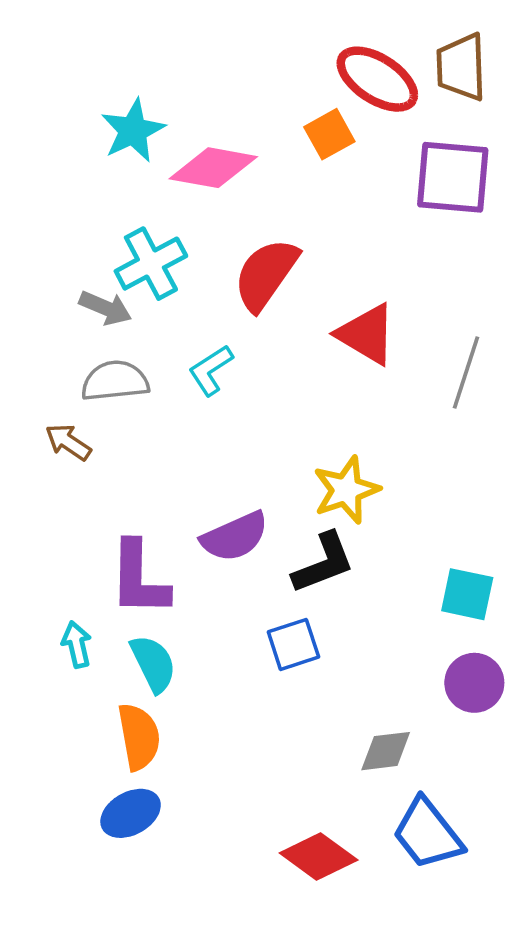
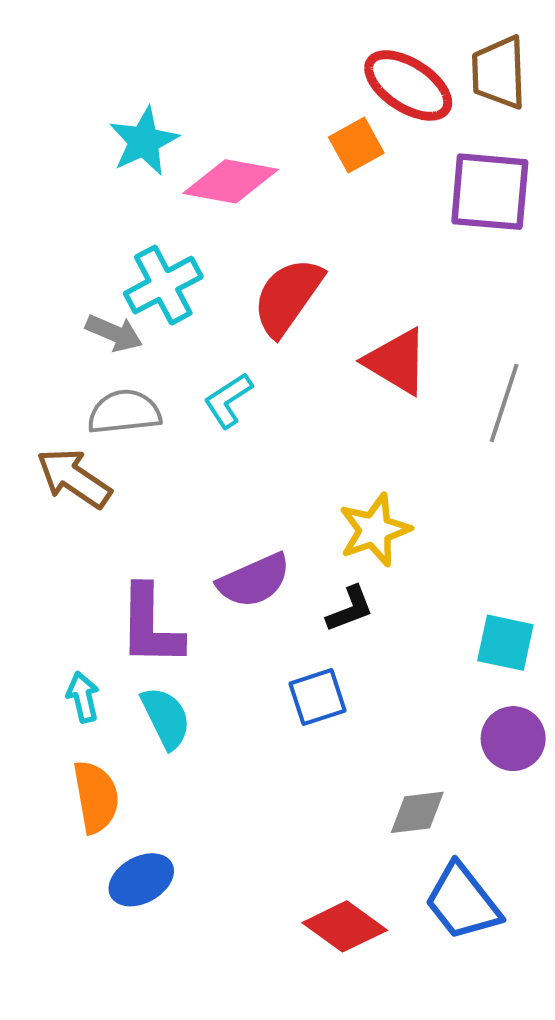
brown arrow: (68, 442) -> (74, 478), size x1.5
black L-shape: (323, 563) -> (350, 609), size x0.7
orange semicircle: (139, 737) -> (96, 797), moved

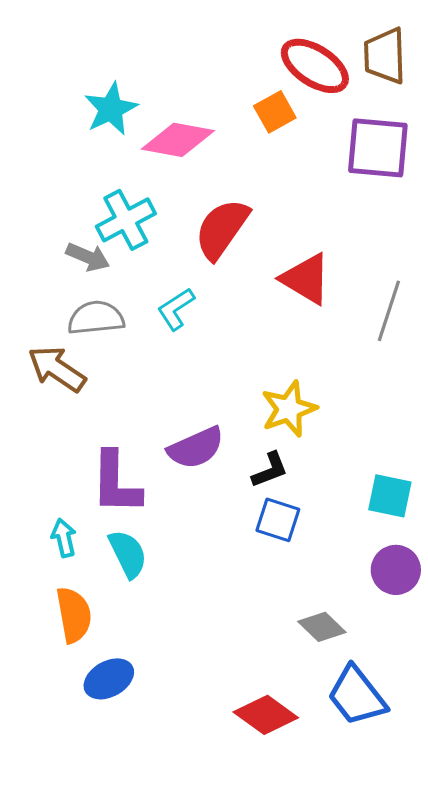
blue square: (317, 697) -> (278, 520), moved, turned 36
gray diamond: (417, 812) -> (322, 627), turned 51

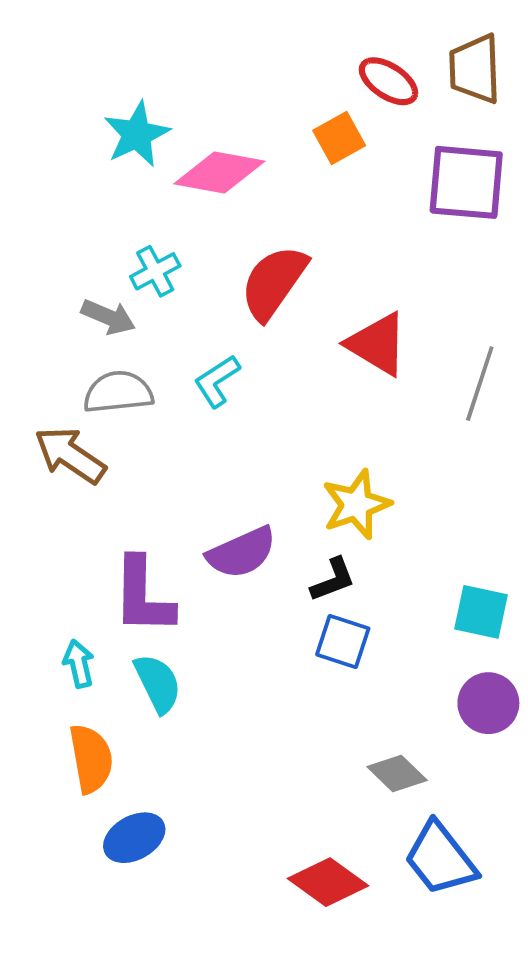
red ellipse: (315, 66) -> (388, 81), size x0.7
cyan cross: (126, 220) -> (155, 271), size x0.7

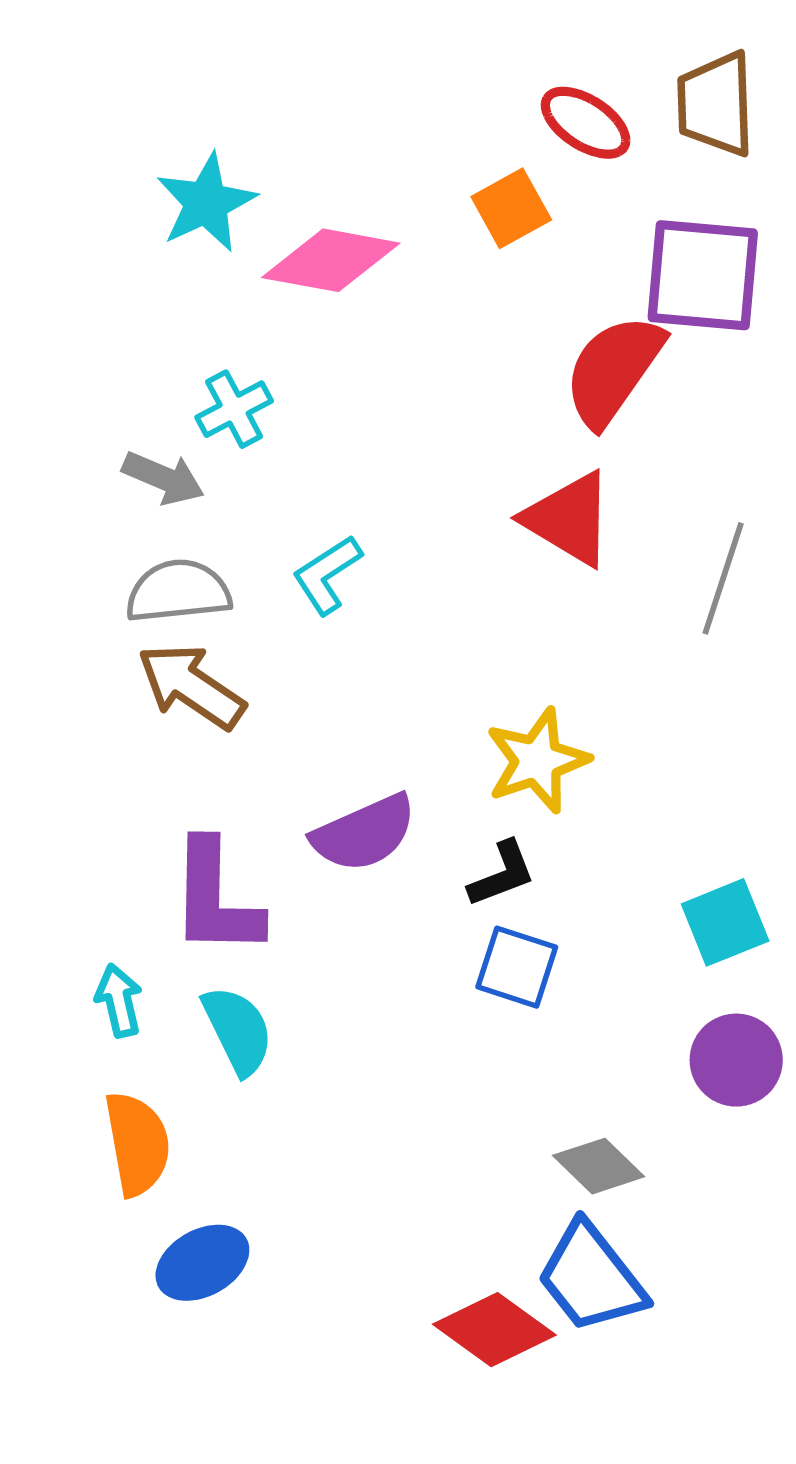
red semicircle: (274, 282) -> (613, 370), moved
brown arrow: (70, 455) -> (191, 686), moved
cyan square: (481, 612) -> (725, 922), turned -34
blue trapezoid: (440, 859) -> (591, 1278), moved

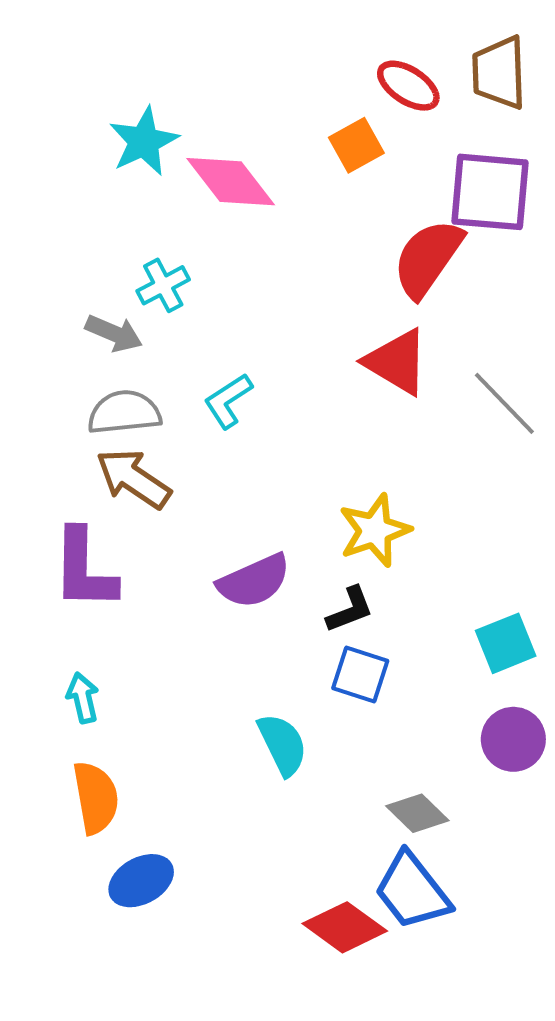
pink diamond: (331, 260) -> (231, 182), turned 42
gray line: (723, 578) -> (504, 403), turned -62
purple L-shape: (215, 898) -> (84, 569), moved
cyan semicircle: (238, 1030) -> (282, 744), moved

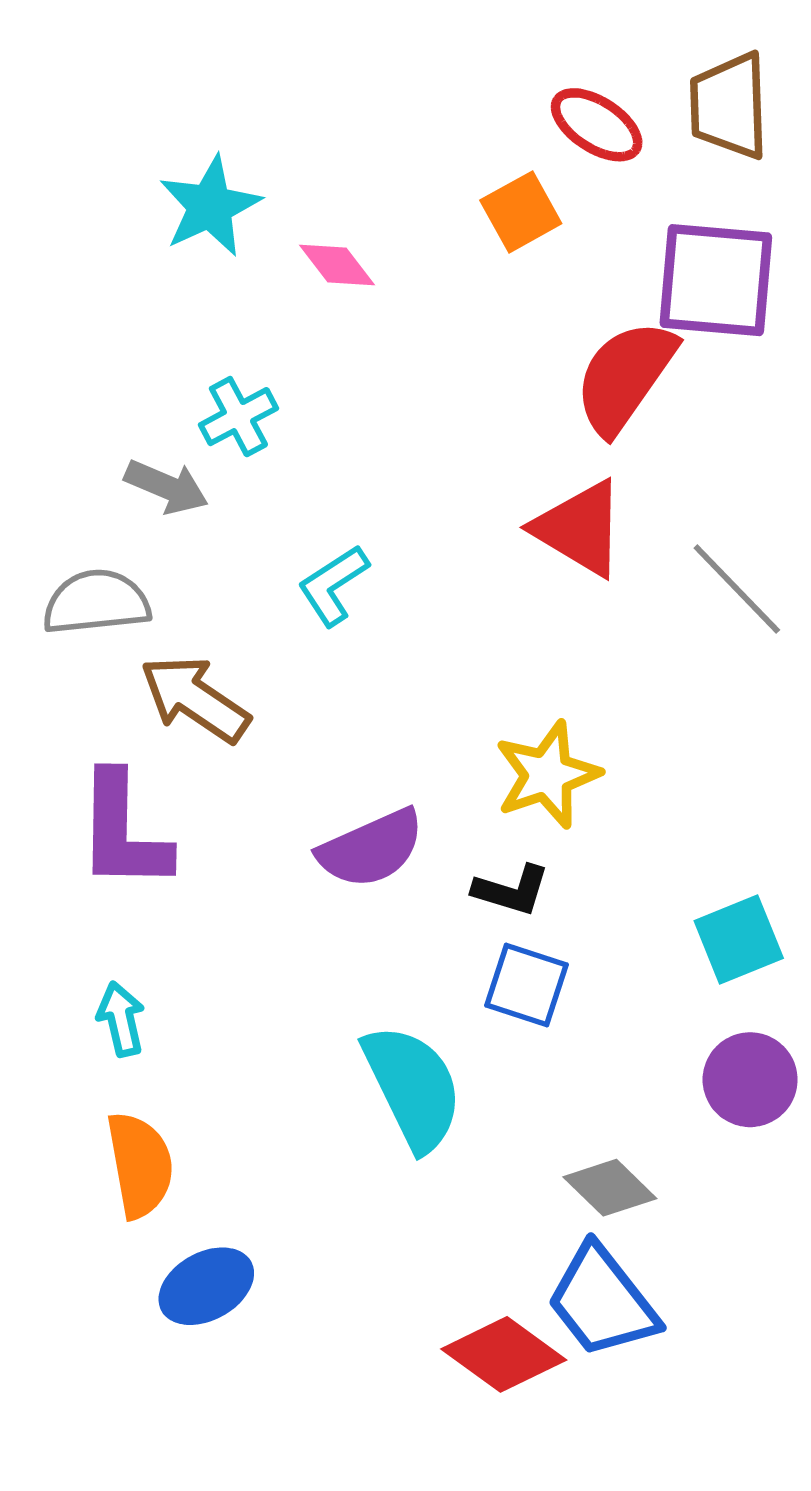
pink diamond: (231, 182) -> (337, 265), size x0.6
gray semicircle: (124, 412) -> (96, 602), moved
black L-shape: (350, 610) -> (511, 890), turned 38
cyan semicircle: (282, 744) -> (413, 1087), size x1.4

